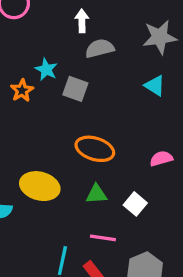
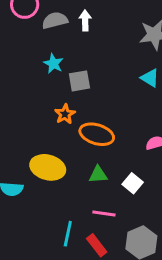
gray semicircle: (100, 48) -> (55, 20), moved
gray square: (75, 89) -> (79, 81), turned -30
orange star: (22, 91) -> (65, 114), moved

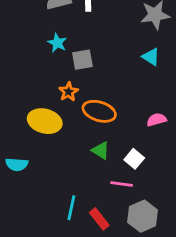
yellow ellipse: (48, 167) -> (45, 121), moved
green triangle: (98, 175) -> (101, 150), turned 36
pink line: (104, 214) -> (122, 184), moved

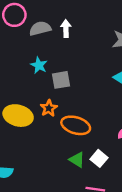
yellow ellipse: (45, 121) -> (18, 116), moved
white square: (134, 159) -> (99, 158), moved

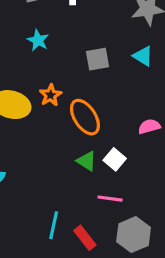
gray square: (61, 80) -> (97, 59), moved
orange ellipse: (76, 125) -> (85, 117), turned 40

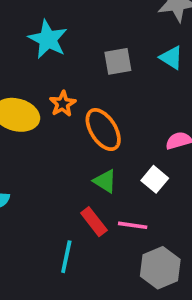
cyan star: (38, 40) -> (48, 39), size x1.5
white square: (115, 159) -> (155, 179), moved
red rectangle: (85, 238) -> (94, 222), moved

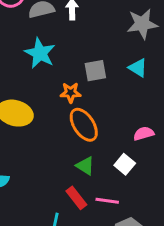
orange star: (63, 104) -> (71, 93), moved, turned 30

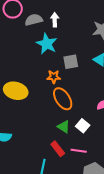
cyan star: (40, 53) -> (47, 44), moved
white square: (125, 164) -> (83, 126), moved

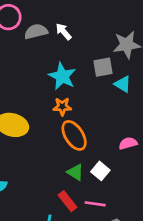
white arrow: (55, 20) -> (64, 32), turned -40
cyan star: (47, 44) -> (62, 76), moved
gray square: (71, 62) -> (103, 67), moved

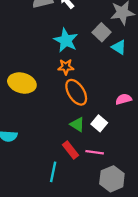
gray square: (103, 67) -> (102, 32), turned -36

